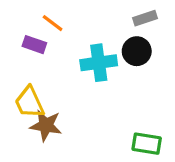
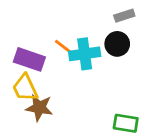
orange line: (53, 23) -> (63, 47), moved
purple rectangle: (34, 45) -> (29, 59), moved, size x1.5

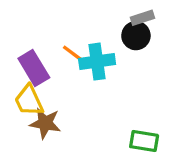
black circle: (117, 44) -> (136, 36), moved
purple rectangle: (29, 59) -> (34, 68), turned 40

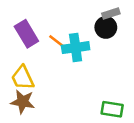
purple rectangle: (34, 68) -> (26, 34), moved
brown star: (45, 123) -> (23, 102), moved

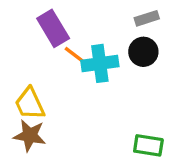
black circle: (106, 27) -> (143, 52), moved
purple rectangle: (26, 34) -> (53, 28), moved

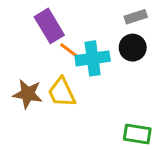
yellow trapezoid: (30, 104) -> (62, 92), moved
brown star: (30, 135) -> (28, 94), moved

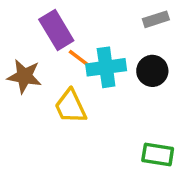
black circle: (133, 48) -> (152, 71), moved
brown star: (28, 94) -> (24, 76), moved

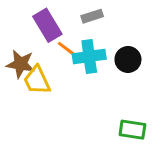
gray rectangle: (156, 19) -> (92, 16), moved
yellow trapezoid: (71, 106) -> (37, 80), moved

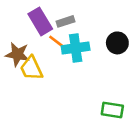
gray rectangle: (92, 16) -> (65, 21), moved
black circle: (128, 59) -> (117, 43), moved

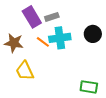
orange line: (57, 42) -> (43, 42), moved
yellow trapezoid: (31, 68) -> (25, 71), moved

